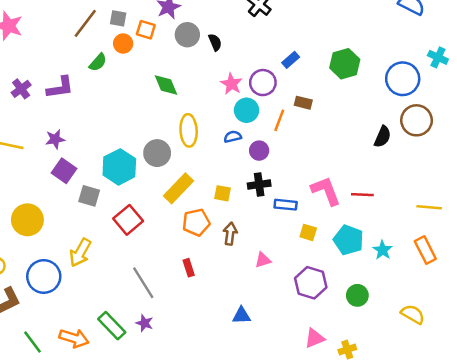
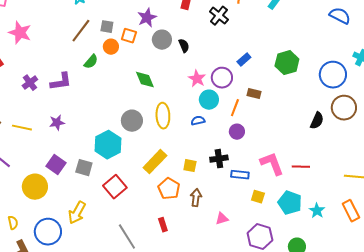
purple circle: (259, 151) -> (237, 132), moved
gray circle: (157, 153) -> (132, 121), moved
purple square: (64, 171) -> (56, 165), moved
orange pentagon: (196, 222) -> (169, 189), turned -30

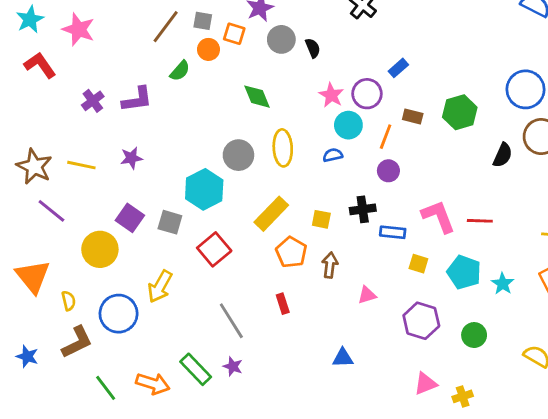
green hexagon: (287, 63) -> (460, 112), moved

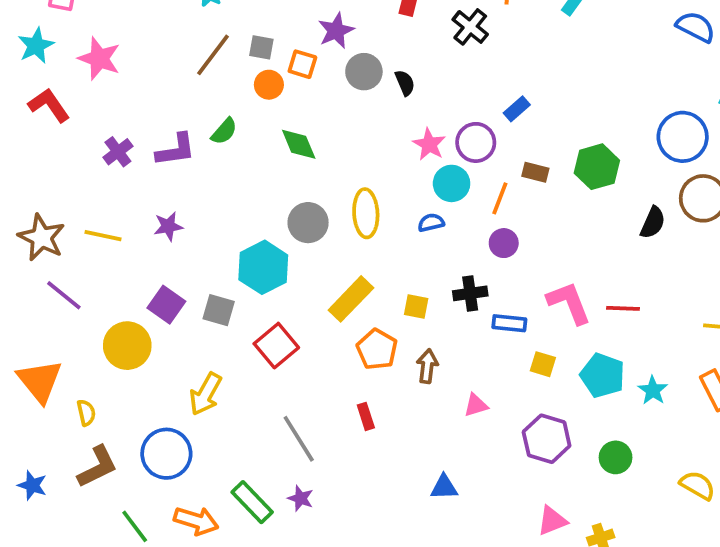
green semicircle: (180, 71) -> (224, 131), moved
green diamond: (257, 97) -> (299, 144), moved
blue circle: (119, 314) -> (166, 454), moved

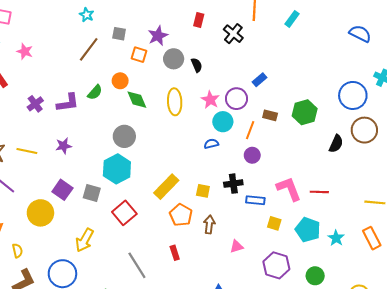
gray square: (261, 47) -> (119, 34), moved
pink star: (99, 59) -> (25, 51), size x0.7
orange circle: (269, 85) -> (120, 81), moved
yellow ellipse: (366, 213) -> (175, 102), moved
gray circle: (308, 223) -> (124, 136), moved

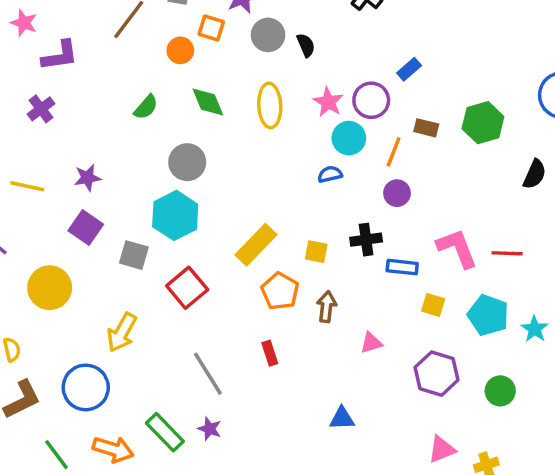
orange circle: (120, 81) -> (180, 50), moved
green semicircle: (95, 92) -> (146, 107), moved
purple L-shape: (68, 103) -> (60, 56), moved
purple square: (62, 190) -> (86, 228), moved

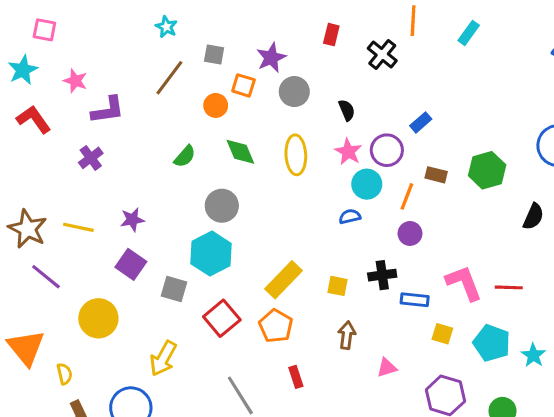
black semicircle: (306, 45) -> (347, 110), moved
orange pentagon: (280, 291) -> (276, 326), moved

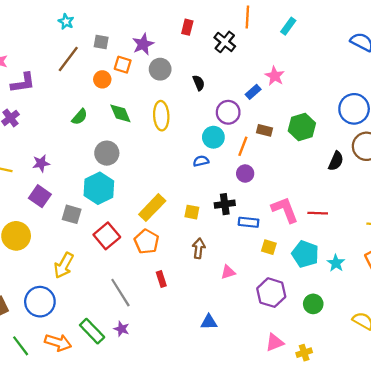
pink star: (348, 152) -> (275, 76), moved

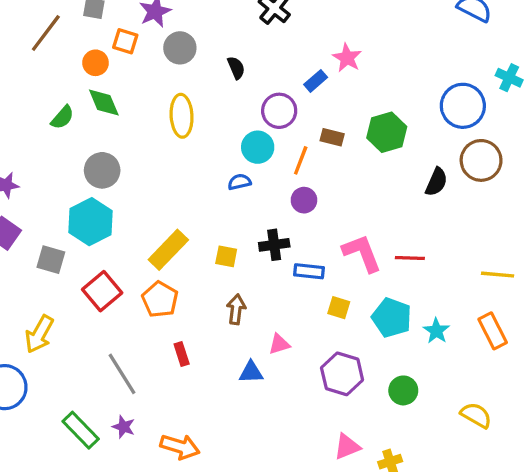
green diamond: (120, 113) -> (104, 102), moved
blue triangle: (209, 322) -> (251, 372), moved
orange arrow: (58, 342) -> (180, 447), moved

